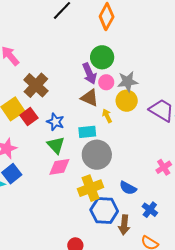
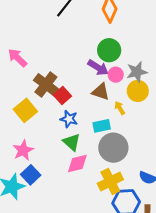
purple arrow: (89, 74) -> (98, 68), turned -30
red square: (29, 117) -> (62, 96), moved

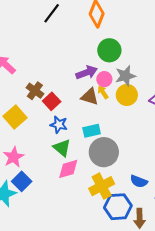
green circle: (109, 50) -> (109, 50), moved
purple arrow: (98, 68) -> (87, 73), turned -50
brown cross: (46, 85) -> (35, 91), size x0.7
yellow arrow: (120, 108) -> (103, 92), moved

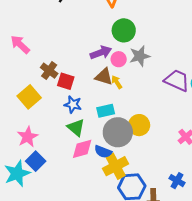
yellow arrow: (103, 92) -> (117, 82), moved
yellow circle: (127, 95) -> (139, 125), moved
red square: (52, 101) -> (66, 81), turned -30
blue semicircle: (139, 181) -> (103, 152), moved

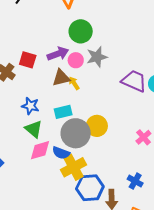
brown triangle: (104, 77) -> (61, 78), turned -30
red square: (66, 81) -> (28, 60), moved

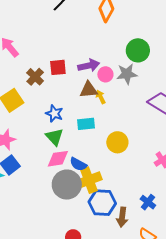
green circle: (81, 31) -> (138, 50), moved
red square: (28, 60) -> (58, 67), turned -30
gray circle: (76, 133) -> (67, 185), moved

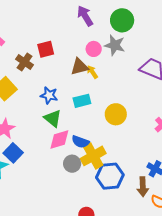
purple arrow: (89, 66) -> (85, 16), moved, turned -100
gray star: (127, 74) -> (115, 45), turned 30
gray circle: (67, 185) -> (72, 164), size x0.6
brown arrow: (122, 217) -> (143, 187), moved

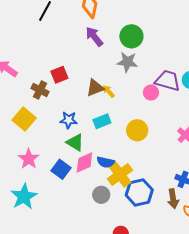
pink circle: (94, 49) -> (151, 92), moved
blue square: (13, 153) -> (61, 169), moved
gray circle: (72, 164) -> (101, 195), moved

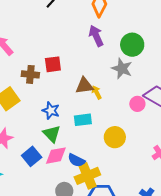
brown cross: (40, 90) -> (30, 74), turned -36

